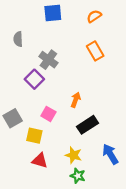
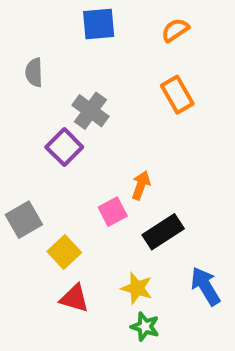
pink square: (48, 114) -> (113, 212), moved, turned 32
yellow square: (34, 136) -> (64, 252), turned 35

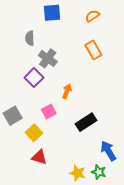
gray semicircle: (34, 72) -> (30, 38), moved
orange arrow: (141, 185) -> (67, 91), moved
pink square: (113, 212) -> (49, 111), moved
yellow star: (137, 288) -> (78, 173), moved
green star: (145, 327) -> (99, 172), moved

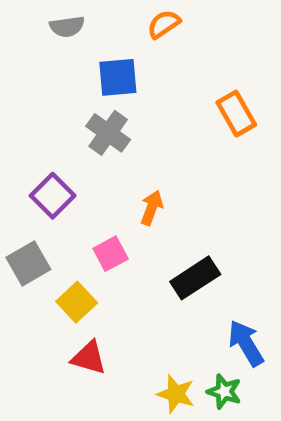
blue square: (52, 13) -> (118, 77), moved
orange semicircle: (92, 16) -> (164, 24), moved
gray semicircle: (30, 38) -> (67, 27), moved, turned -96
orange rectangle: (93, 50) -> (236, 114), moved
purple square: (34, 78) -> (53, 196), moved

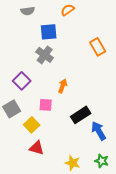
pink square: (111, 254) -> (46, 105), turned 32
blue arrow: (246, 343) -> (99, 131), moved
green star: (224, 392) -> (102, 161), moved

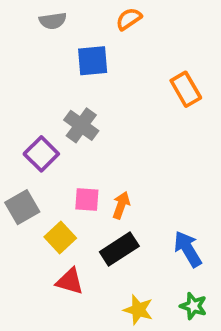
gray cross: (45, 55) -> (81, 125), moved
orange arrow: (63, 86) -> (121, 205), moved
black rectangle: (81, 115) -> (119, 249), moved

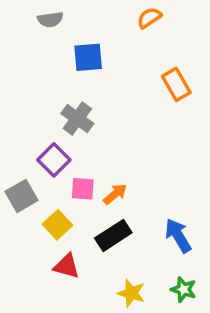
orange semicircle: (129, 19) -> (149, 18), moved
purple square: (41, 154) -> (54, 160), moved
orange arrow: (121, 205) -> (115, 194), turned 30

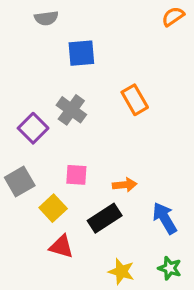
orange semicircle: (149, 18) -> (173, 16), moved
orange rectangle: (176, 84) -> (135, 100), moved
purple square: (54, 160) -> (33, 128), moved
orange arrow: (115, 194) -> (125, 185), moved, turned 35

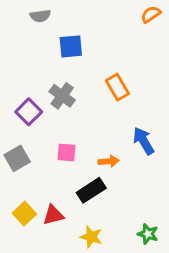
yellow square: (53, 208) -> (24, 214), moved
blue arrow: (165, 218) -> (144, 141), moved
red triangle: (61, 246) -> (53, 215), turned -30
yellow star: (121, 271) -> (91, 237), moved

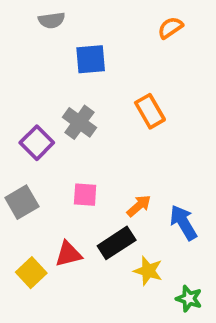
orange semicircle: (151, 14) -> (170, 28), moved
blue arrow: (144, 141) -> (183, 223), moved
orange arrow: (109, 161) -> (139, 206), turned -36
red triangle: (53, 215) -> (68, 254), moved
yellow star: (91, 237) -> (148, 271), moved

